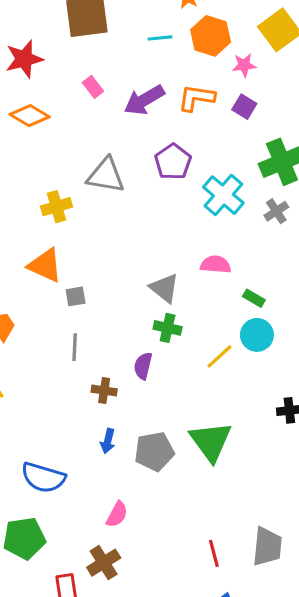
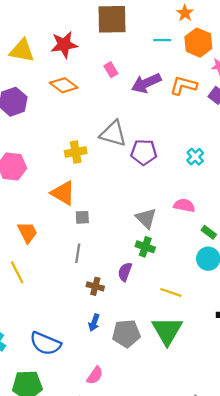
purple pentagon: (173, 162) -> (144, 152), moved, turned 30
cyan cross: (223, 195) -> (195, 157), size x0.6
yellow line: (219, 356) -> (171, 292), moved, turned 55

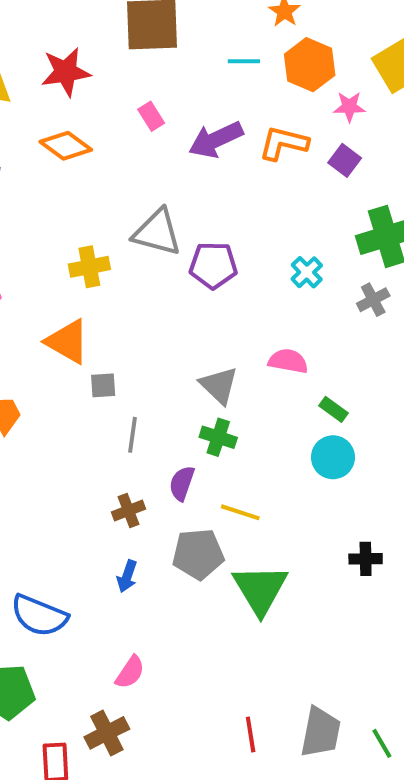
gray line: (78, 253) -> (132, 435), moved
brown cross: (95, 286) -> (129, 510), turned -35
yellow line: (171, 292) -> (240, 512), moved
gray pentagon: (126, 333) -> (198, 554), moved

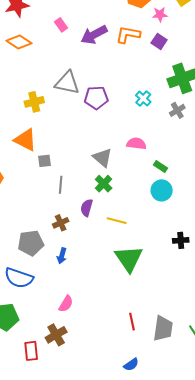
green cross: (218, 437) -> (104, 184), turned 30
gray pentagon: (198, 554) -> (31, 243), moved
red line: (251, 734) -> (132, 322), moved

